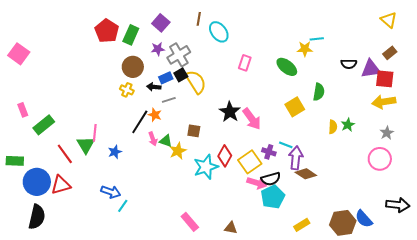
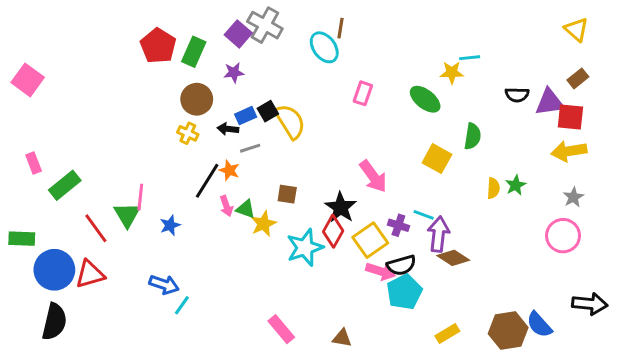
brown line: (199, 19) -> (341, 28), moved
gray cross: (179, 55) -> (265, 25), moved, turned -30
yellow square: (295, 107) -> (437, 159), turned -30
black star: (230, 112) -> (341, 207), moved

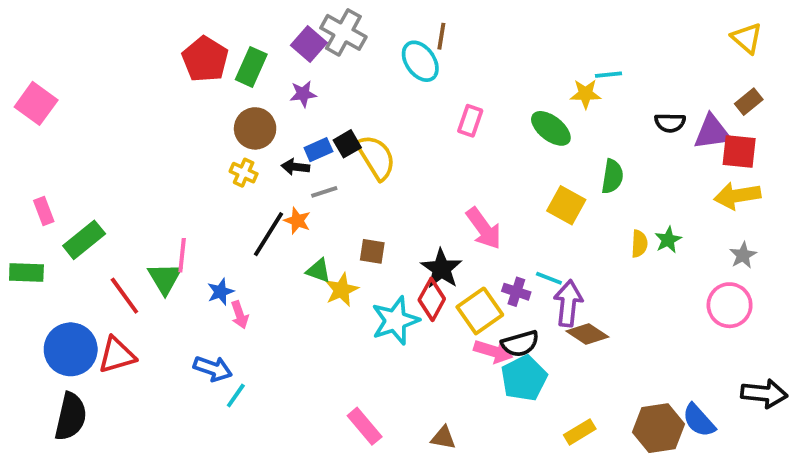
pink arrow: (226, 206) -> (240, 315), moved
green rectangle: (22, 239) -> (26, 273), moved

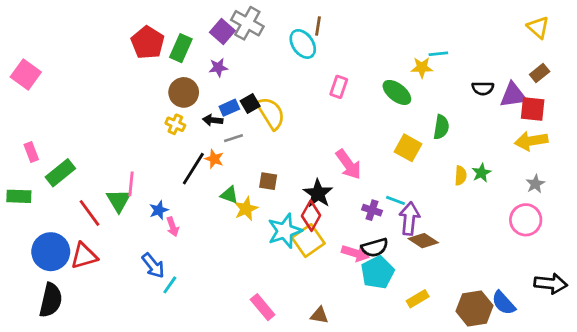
yellow square: (480, 311) -> (308, 241), moved
blue arrow: (213, 369) -> (153, 266), turned 32
yellow rectangle: (580, 432) -> (418, 299), moved

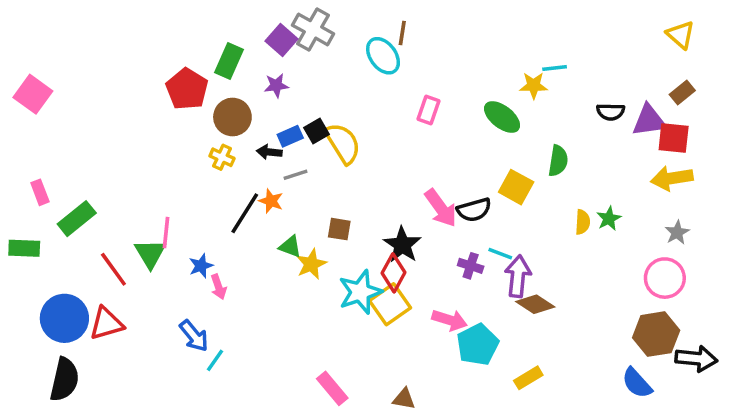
red pentagon: (148, 43) -> (187, 89), moved
black semicircle: (375, 248) -> (474, 210), moved
brown hexagon: (474, 308) -> (656, 334), moved

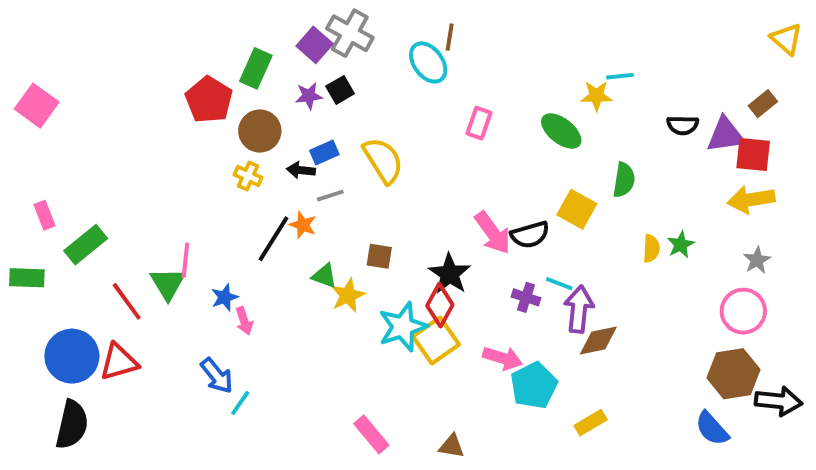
yellow triangle: (681, 35) -> (786, 39), moved
black square: (316, 131) -> (340, 90), moved
brown diamond: (535, 304) -> (598, 340), turned -45

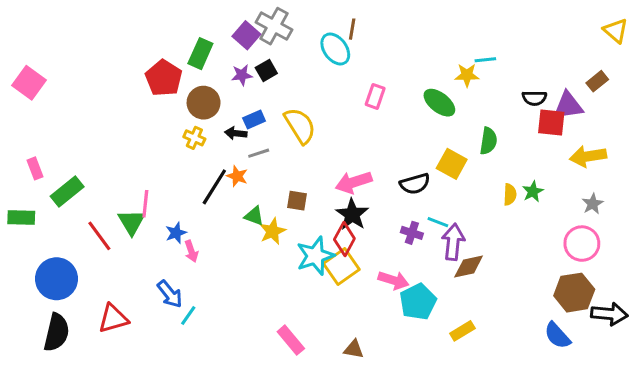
red square: (753, 154) -> (551, 123), moved
pink arrow: (493, 233) -> (354, 182), moved, turned 108
red triangle: (119, 362) -> (113, 319), moved

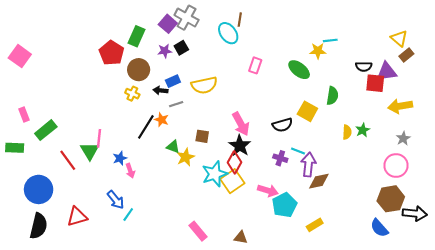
yellow triangle: (616, 31) -> (399, 38), moved
yellow semicircle: (300, 126) -> (204, 85), turned 110
pink arrow: (354, 182) -> (241, 124), turned -100

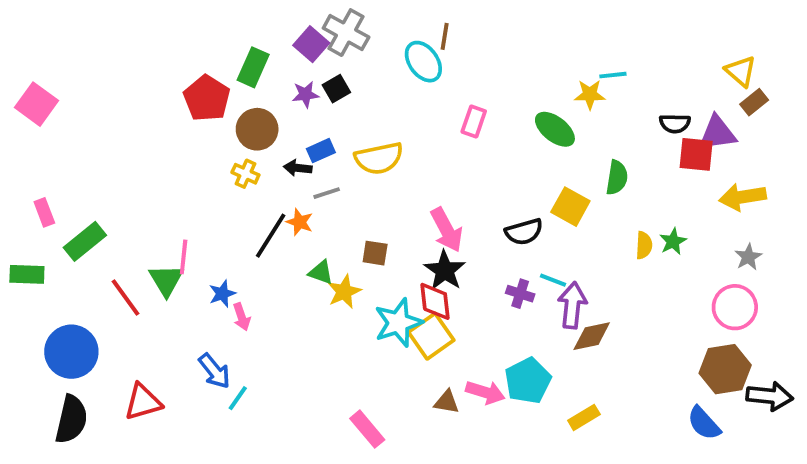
red diamond: (234, 162) -> (435, 301), turned -35
pink arrow: (268, 191) -> (485, 392), moved
brown triangle: (241, 237) -> (447, 402), moved

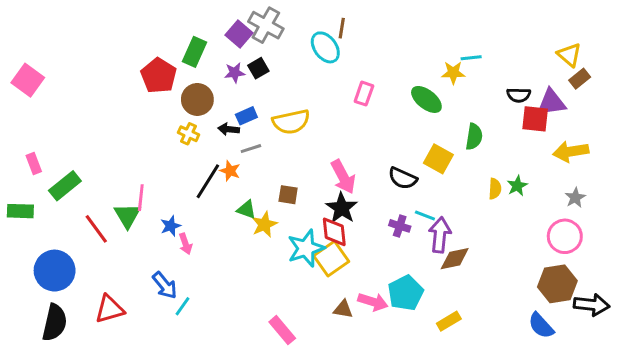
black semicircle: (524, 232) -> (403, 178), turned 40

